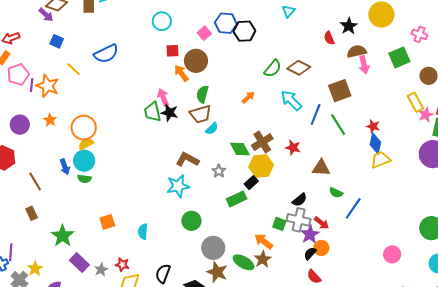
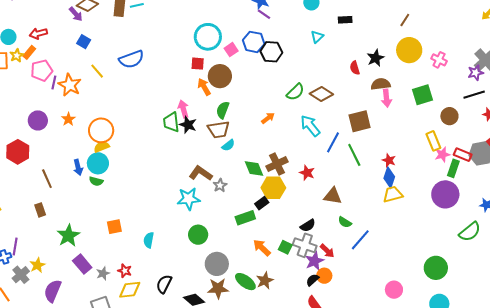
cyan circle: (162, 21) -> (208, 37), moved, size x1.4
pink cross: (419, 34) -> (439, 60), moved
gray star: (219, 171) -> (220, 185), moved
orange arrow: (264, 241) -> (262, 248), moved
brown star: (217, 272) -> (218, 288), turned -30

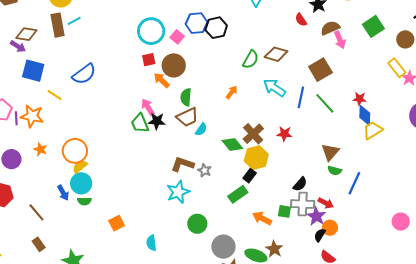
blue square: (84, 42) -> (33, 71), size x1.6
brown triangle: (333, 196) -> (330, 152), moved, turned -42
orange square: (114, 227) -> (117, 223), moved

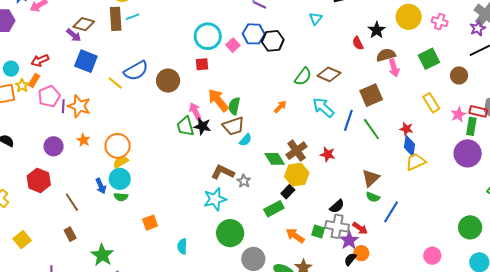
brown circle: (174, 65) -> (168, 81), moved
yellow rectangle: (397, 68) -> (431, 103), moved
orange arrow: (162, 80) -> (218, 100), moved, size x1.4
yellow line: (55, 95) -> (115, 83), moved
green circle: (197, 224) -> (230, 233), size x1.4

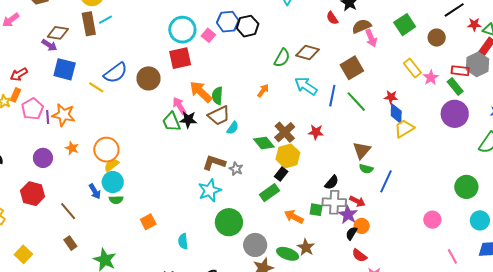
red square: (202, 64) -> (180, 58), size x1.6
pink star: (458, 114) -> (431, 78), moved
green rectangle: (471, 126) -> (455, 87), turned -42

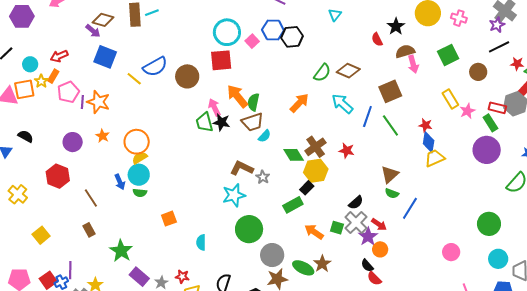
orange arrow: (263, 91) -> (299, 103), size x1.5
gray cross: (334, 202) -> (356, 223), turned 35
black semicircle: (351, 233) -> (367, 266), moved, turned -80

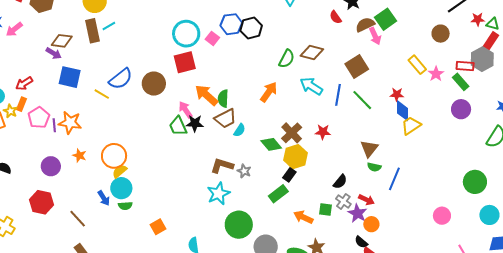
green square: (448, 55) -> (385, 19), moved
purple circle: (487, 150) -> (461, 109), size x0.7
gray cross: (356, 223) -> (343, 201), size x0.7

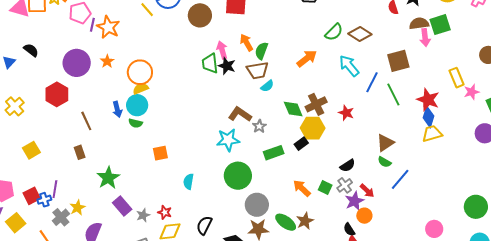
red star: (397, 94) -> (428, 100), size x1.6
orange arrow: (206, 95) -> (246, 42), size x0.7
purple circle: (51, 166) -> (77, 63), size x1.4
green rectangle: (278, 194) -> (274, 153), moved

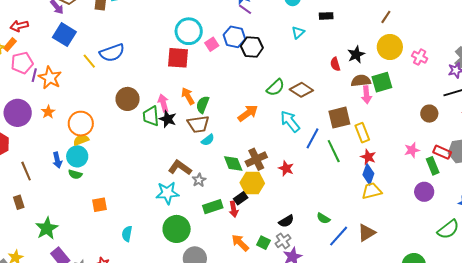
brown circle: (200, 15) -> (128, 99), moved
yellow rectangle: (457, 78) -> (362, 133), moved
red star: (428, 100) -> (368, 157), size x0.7
brown triangle: (385, 143) -> (367, 233), moved
red arrow: (367, 191) -> (234, 209), moved, turned 35

